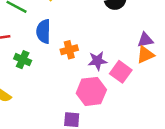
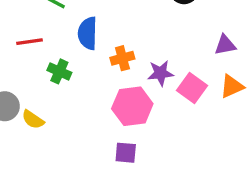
orange triangle: (145, 55) -> (232, 86), moved
pink hexagon: (91, 91) -> (132, 106), moved

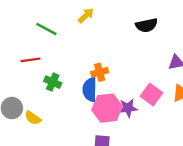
blue semicircle: (88, 33) -> (90, 90), moved
purple star: (161, 73) -> (128, 108), moved

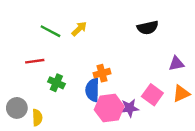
yellow arrow: (86, 15) -> (79, 29), moved
yellow semicircle: (33, 118) -> (37, 118), turned -126

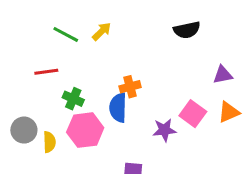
pink hexagon: (109, 108) -> (85, 130), moved

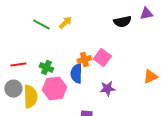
red line: (46, 72) -> (18, 65), moved
purple triangle: (223, 75) -> (146, 14), moved
pink square: (193, 114) -> (102, 58), moved
yellow semicircle: (49, 142) -> (30, 97), size x1.6

